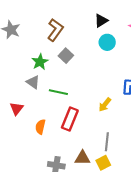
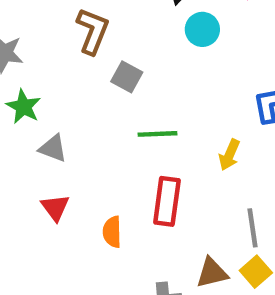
green star: (40, 62) -> (24, 107), moved
gray triangle: (33, 82) -> (53, 148), moved
green line: (58, 92) -> (157, 134), moved

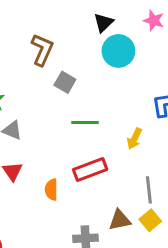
cyan circle: (202, 29) -> (118, 51), size x1.4
red rectangle: (167, 201) -> (90, 170), turned 60

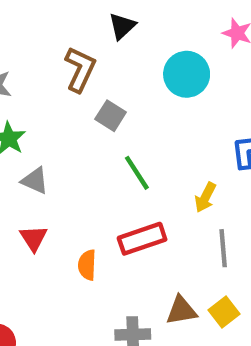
black triangle: (104, 23) -> (122, 26), moved
green line: (85, 123) -> (137, 173), turned 56
gray line: (149, 190) -> (223, 248), moved

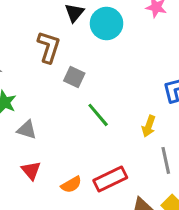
cyan circle: (187, 74) -> (106, 23), moved
red rectangle: (142, 239) -> (110, 179), moved
orange semicircle: (87, 265) -> (71, 185), turned -115

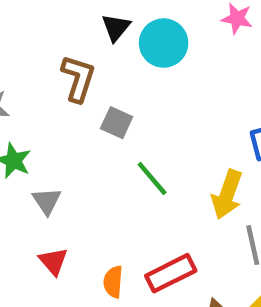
yellow arrow: (149, 126) -> (227, 194), size x1.5
gray triangle: (27, 130) -> (47, 201), turned 40
orange semicircle: (71, 185) -> (113, 282), turned 125

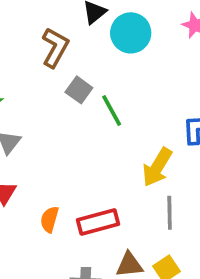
green line: (152, 178) -> (112, 110), moved

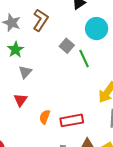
cyan circle: (131, 33) -> (97, 29), moved
brown L-shape: (55, 48) -> (41, 20), moved

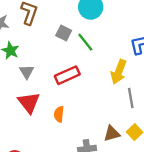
red triangle: (21, 100) -> (29, 103), size x1.5
red rectangle: (72, 120) -> (67, 75), moved

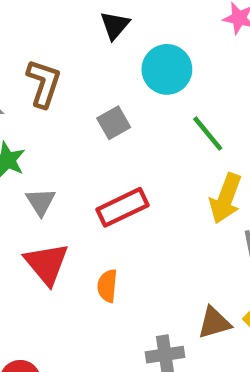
gray square: (64, 33) -> (114, 123), turned 35
green line: (85, 42) -> (208, 134), moved

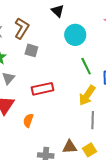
black triangle: (115, 25) -> (58, 11), turned -40
gray square: (114, 123) -> (31, 50), moved, turned 32

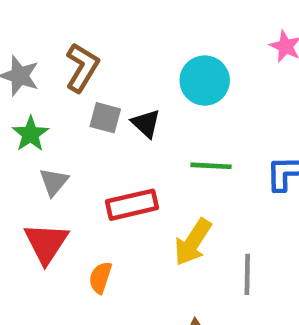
black triangle: (58, 11) -> (146, 123), moved
green line: (86, 66) -> (211, 166), moved, turned -60
yellow arrow: (87, 95) -> (193, 242), moved

